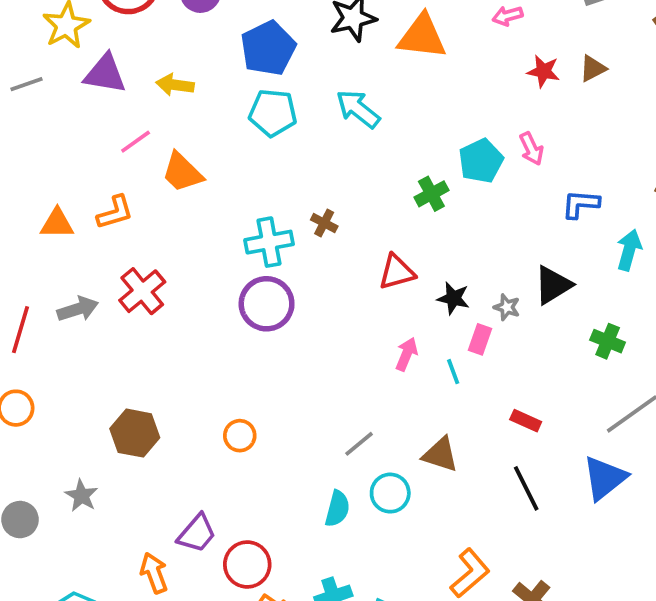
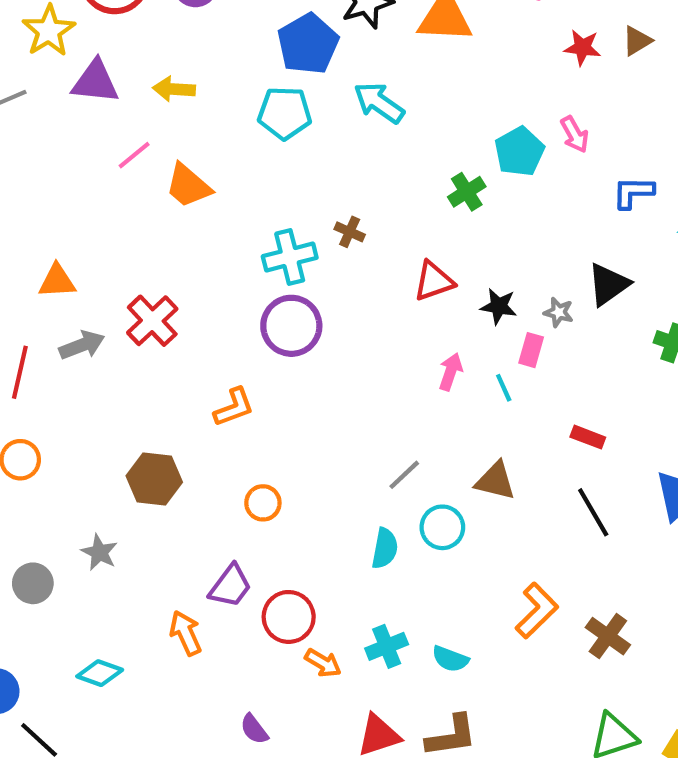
blue pentagon: (268, 48) -> (308, 44), moved
orange L-shape: (115, 212) -> (234, 407), moved
orange triangle: (57, 224) -> (57, 281), moved
orange circle: (240, 436) -> (263, 503), moved

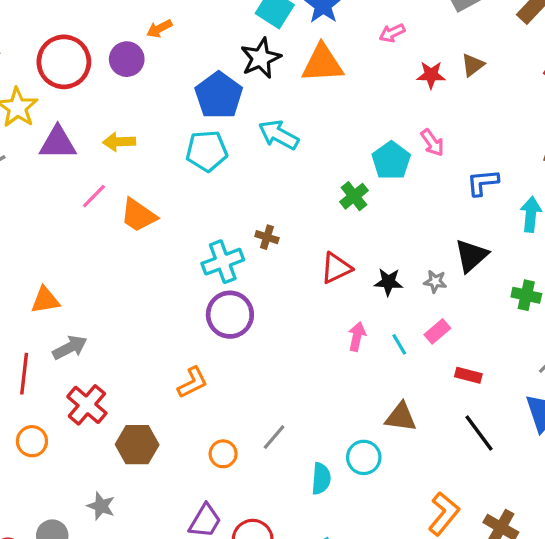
red cross: (152, 321) -> (87, 405), moved
pink rectangle: (531, 350) -> (437, 331), moved, turned 40
gray line: (404, 475) -> (274, 437), moved

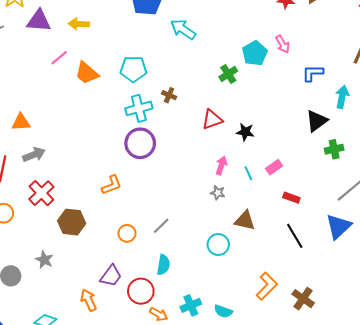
cyan pentagon: (207, 151) -> (133, 69), moved
black triangle: (471, 256) -> (317, 121), moved
gray star: (435, 281) -> (218, 193), moved
green cross: (526, 295) -> (334, 149), turned -30
cyan semicircle: (321, 479) -> (163, 265), moved

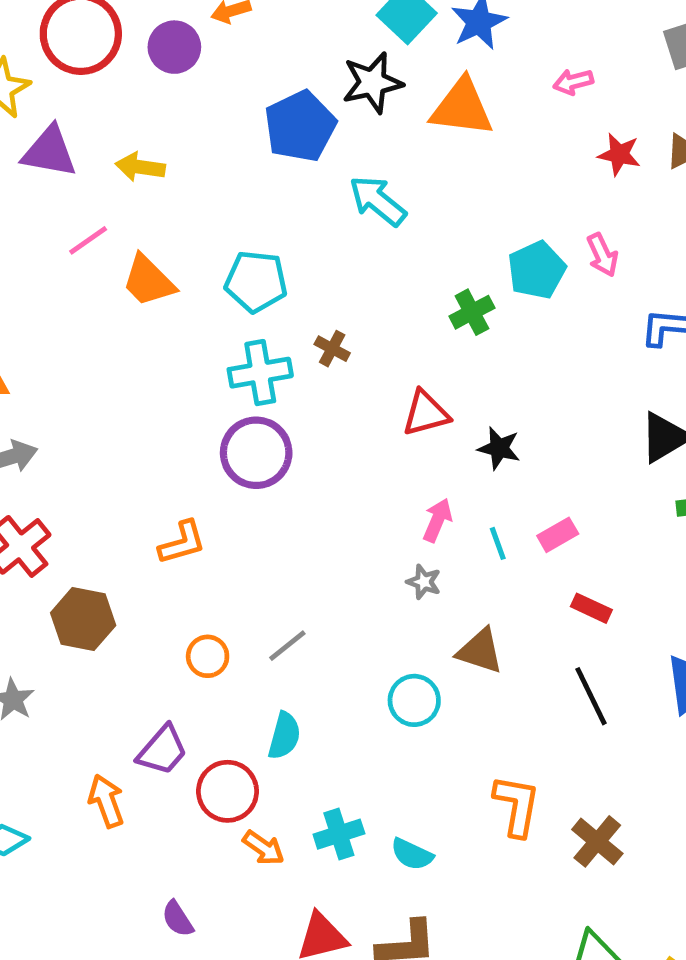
orange L-shape: (267, 286) -> (517, 806), turned -40

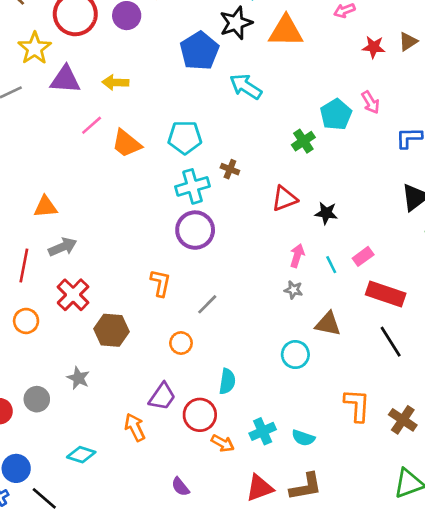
orange L-shape: (182, 543) -> (160, 283), turned -56
red rectangle: (591, 608) -> (386, 294), size x1.8
gray line: (287, 646) -> (207, 304), moved

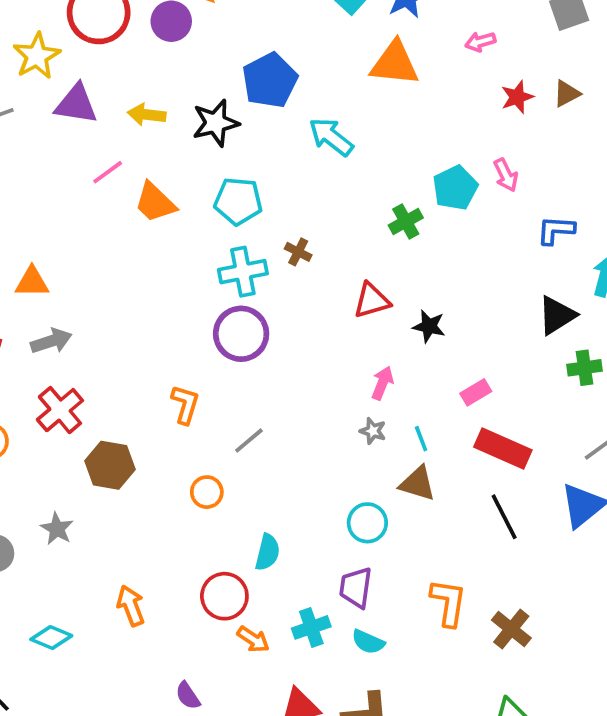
black star: (236, 23) -> (216, 123), moved
red star: (374, 47) -> (517, 97), turned -30
cyan line: (331, 265) -> (421, 439), moved
purple trapezoid: (162, 396) -> (356, 588), moved, turned 148

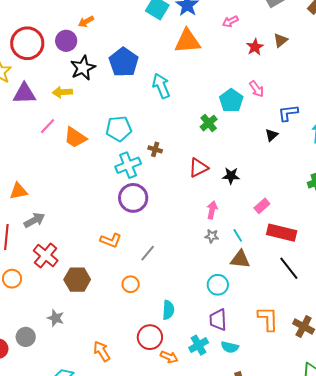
black star: (216, 123) -> (83, 68), moved
cyan arrow: (331, 137) -> (161, 86), turned 40
black triangle: (557, 315) -> (271, 135), moved, size x0.6
orange L-shape: (185, 404) -> (111, 240), turned 105

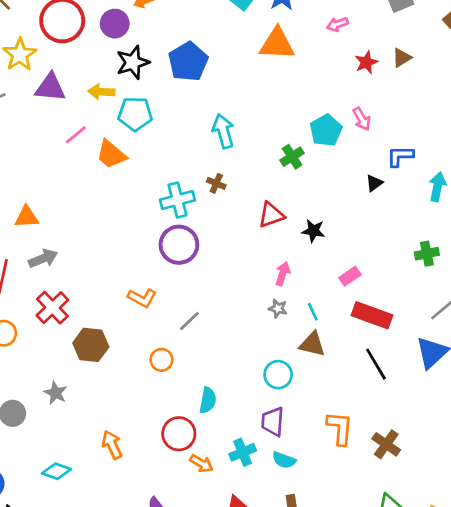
cyan arrow: (161, 86) -> (223, 131), moved
cyan pentagon: (119, 129) -> (135, 114), moved

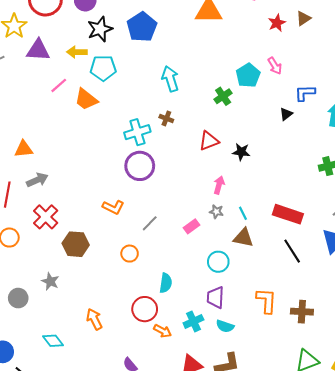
pink rectangle: (350, 276) -> (191, 226), moved
brown cross: (386, 444) -> (302, 312), turned -30
cyan diamond: (56, 471) -> (53, 341), turned 35

